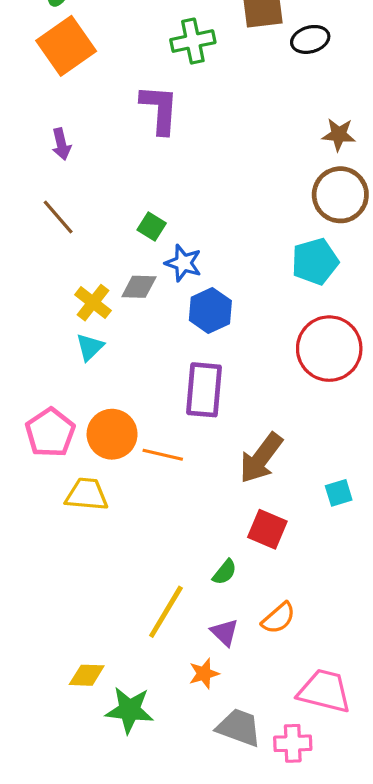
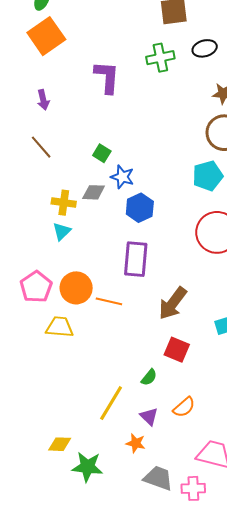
black ellipse: (310, 39) -> (205, 48), moved
green cross: (193, 41) -> (160, 58), moved
yellow cross: (93, 303) -> (64, 203), turned -30
orange star: (204, 674) -> (136, 443), turned 30

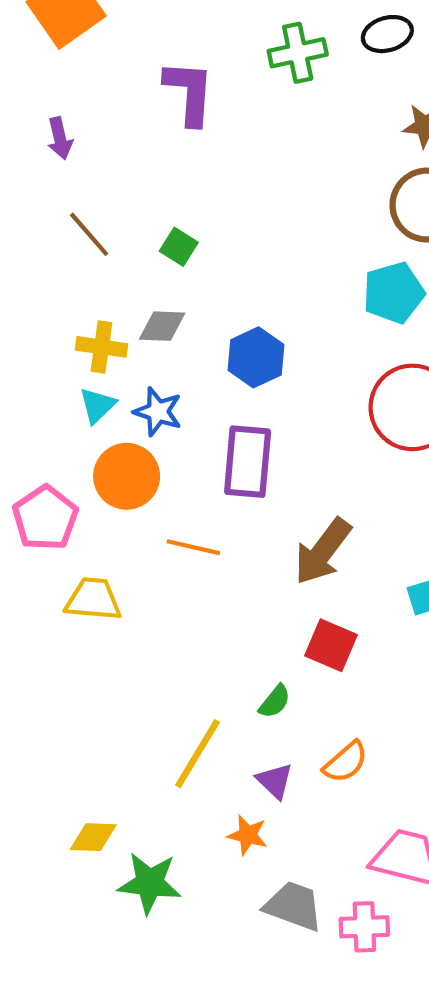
brown line: (41, 147) -> (89, 234), moved
blue star: (122, 177) -> (158, 412), moved
orange circle: (76, 288) -> (127, 476), moved

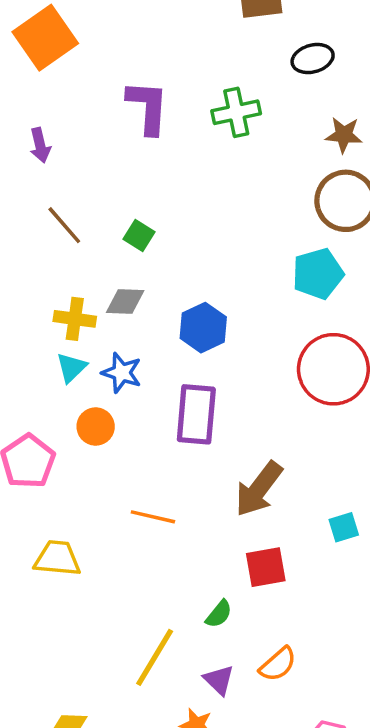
green cross: (298, 53) -> (236, 112), moved
orange circle: (127, 476) -> (96, 427), size x0.7
orange line: (193, 547) -> (153, 517), moved
yellow trapezoid: (93, 599) -> (57, 558), moved
red square: (331, 645) -> (266, 567), turned -33

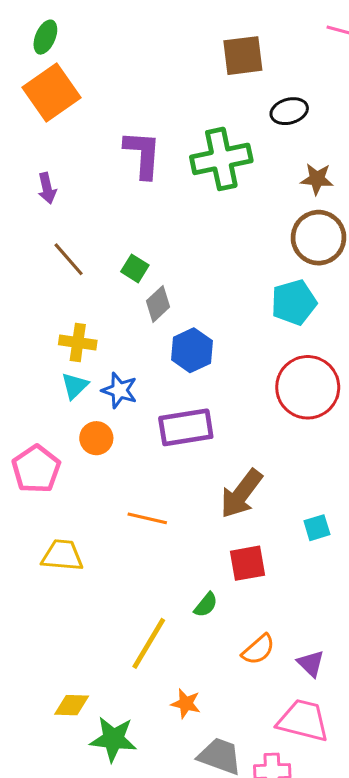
green cross: (236, 112) -> (221, 159), size x1.4
gray diamond: (125, 302) -> (158, 304), moved, turned -45
purple rectangle: (196, 414) -> (186, 427), turned 76
purple triangle: (219, 680) -> (311, 663), moved

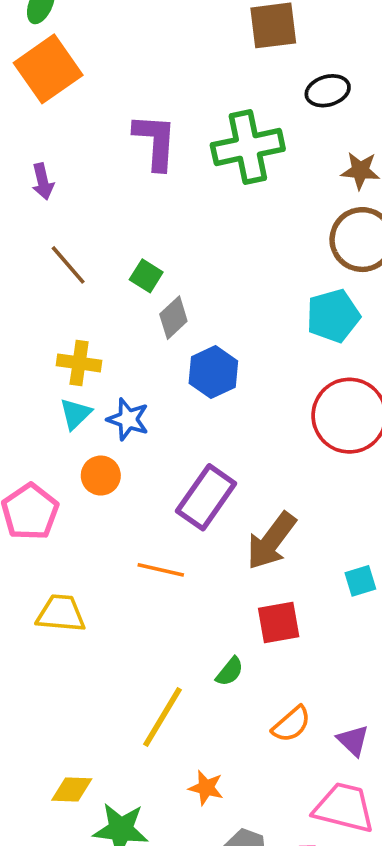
purple rectangle: (186, 427) -> (206, 497), moved, turned -46

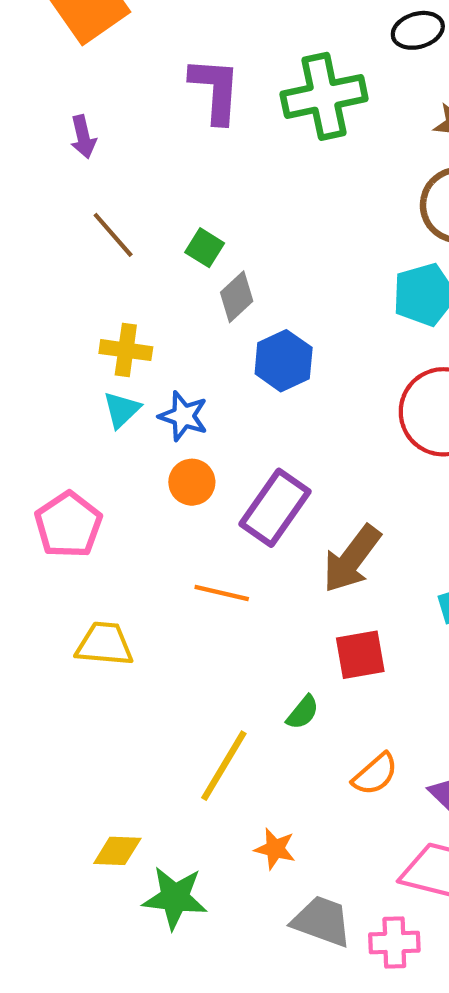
orange circle: (101, 476) -> (192, 482), moved

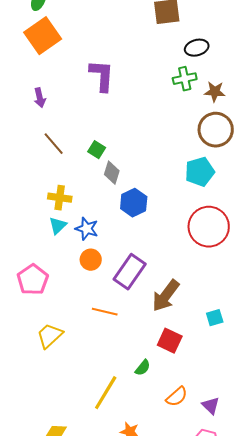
green cross: (324, 96) -> (185, 79), moved, size x0.6
gray diamond: (237, 297) -> (112, 173), turned -30
yellow trapezoid: (105, 644) -> (50, 336), turned -48
red square: (360, 655) -> (170, 341), turned 35

